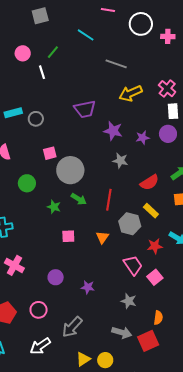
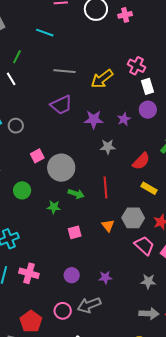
gray line: (116, 64) -> (64, 71), moved
gray hexagon: (130, 224) -> (133, 218), moved
gray arrow: (72, 327) -> (89, 305), moved, turned 40

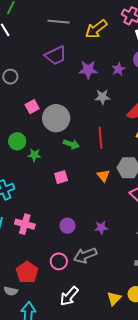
green star: (54, 207) -> (34, 155), moved
pink square: (75, 232) -> (61, 177), moved

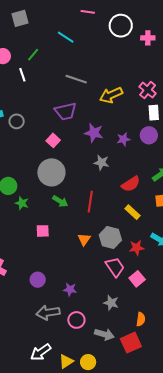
pink square: (32, 107) -> (53, 140), moved, turned -32
pink circle: (59, 261) -> (76, 320), moved
white arrow: (69, 296) -> (41, 352), moved

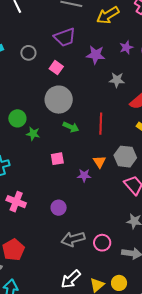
gray circle: (17, 121) -> (28, 53), moved
purple star: (123, 139) -> (126, 47), moved
gray star: (101, 163) -> (117, 80), moved
purple star: (70, 289) -> (84, 175), moved

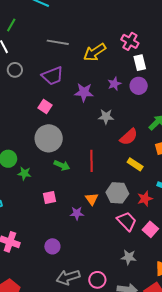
gray circle: (28, 53) -> (15, 70), moved

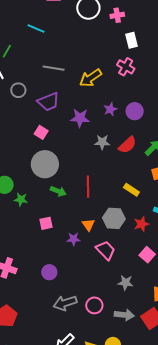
white rectangle: (140, 63) -> (131, 40), moved
gray circle: (15, 70) -> (18, 90), moved
red semicircle: (129, 137) -> (128, 145), moved
pink trapezoid: (127, 221) -> (106, 250), moved

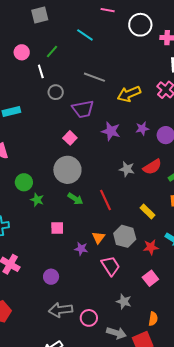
gray star: (102, 142) -> (127, 169), moved
red line: (88, 187) -> (105, 200), turned -35

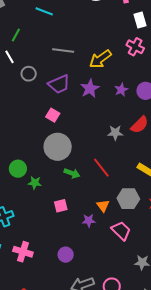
purple star: (111, 131) -> (90, 88), moved, turned -30

